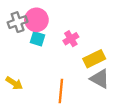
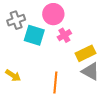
pink circle: (36, 20) -> (53, 14), moved
cyan square: (38, 39) -> (34, 35), size x1.5

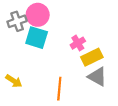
pink circle: (53, 14) -> (38, 15), moved
pink cross: (64, 35) -> (78, 43), moved

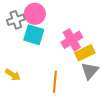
pink cross: (78, 43) -> (72, 40), size x1.5
gray triangle: (97, 77) -> (90, 71), turned 42

